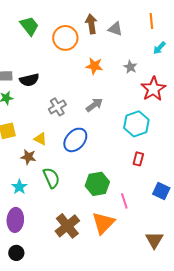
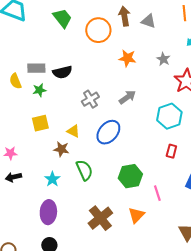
orange triangle: (103, 223) -> (136, 215), size x0.7

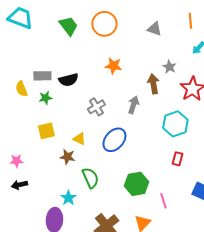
brown arrow: (124, 16) -> (153, 84), moved
orange circle: (98, 30) -> (104, 24), moved
orange star: (127, 58) -> (113, 66), moved
gray arrow: (127, 97) -> (133, 105), turned -36
cyan star: (52, 179) -> (68, 198), moved

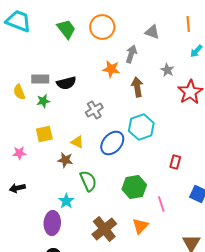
brown arrow: (153, 84) -> (137, 87), moved
gray arrow: (133, 105) -> (131, 54), moved
cyan hexagon: (175, 124) -> (141, 127), moved
pink star: (16, 161) -> (19, 153), moved

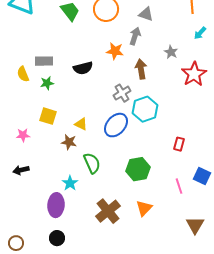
gray triangle: (152, 32) -> (146, 14), moved
black semicircle: (66, 83) -> (83, 68), moved
gray cross: (94, 110) -> (122, 93), moved
yellow square: (44, 134) -> (48, 116), turned 30
pink line: (161, 204) -> (179, 186), moved

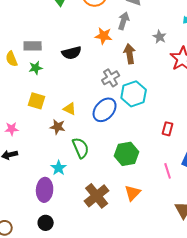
pink star: (23, 135) -> (12, 129), moved

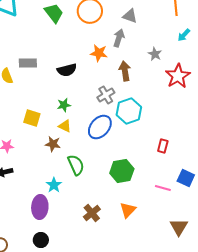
green star: (36, 68) -> (64, 105), moved
pink line: (168, 171) -> (163, 188), turned -56
brown cross: (97, 196) -> (92, 213), size x0.7

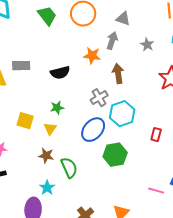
gray star: (155, 54) -> (147, 45), moved
yellow triangle: (65, 126) -> (50, 129), moved, turned 40
brown star: (53, 144) -> (46, 156), moved
red rectangle: (163, 146) -> (156, 135), moved
green hexagon: (122, 171) -> (115, 155), moved

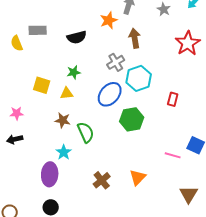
orange star: (92, 56) -> (109, 20), turned -30
yellow triangle: (50, 129) -> (67, 93), turned 48

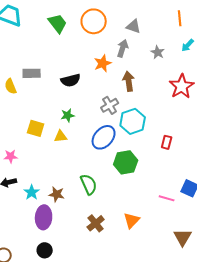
brown star: (63, 120) -> (57, 194), moved
green semicircle: (86, 132) -> (89, 184), moved
cyan star: (64, 152) -> (32, 192), moved

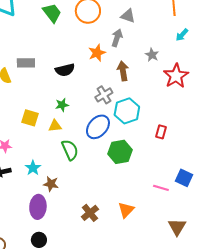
gray star: (158, 52) -> (152, 55), moved
green semicircle: (89, 184) -> (70, 150), moved
cyan star: (32, 192) -> (33, 168), moved

